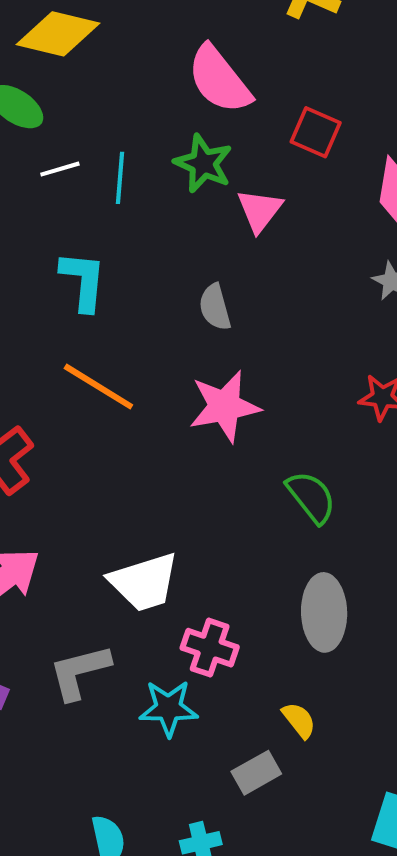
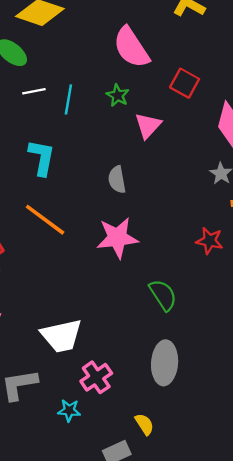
green star: (203, 163) -> (118, 95), size x0.7
pink cross: (210, 648) -> (96, 377), turned 32
cyan star: (169, 708) -> (69, 410), size x0.7

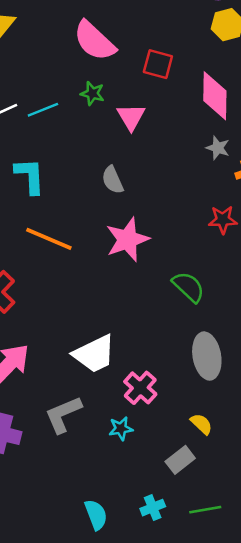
cyan line: (68, 99) -> (43, 110), turned 72

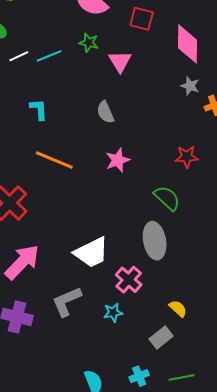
cyan L-shape: (30, 176) -> (39, 109), size x0.7
red star: (223, 220) -> (187, 157), moved
pink star: (127, 239) -> (118, 160), size x0.7
gray ellipse: (207, 356) -> (155, 241), moved

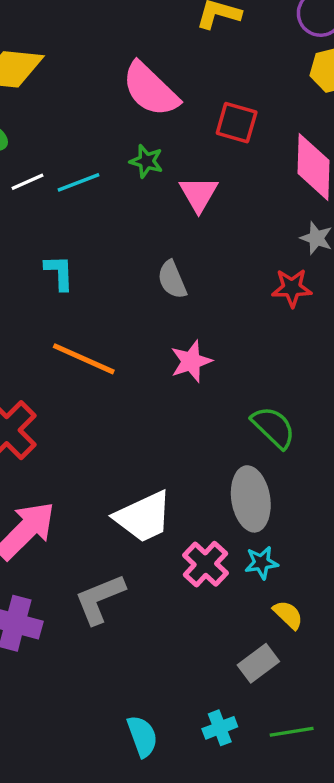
red star: (187, 157) -> (292, 288), moved
cyan star: (113, 313) -> (261, 563), moved

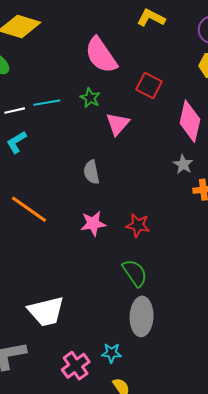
white line: (27, 182) -> (15, 111), moved
cyan L-shape: (59, 273) -> (16, 142), moved, turned -130
red star: (292, 288) -> (138, 225), moved
gray ellipse: (251, 499) -> (142, 316), moved
pink cross: (205, 564) -> (76, 366), moved

